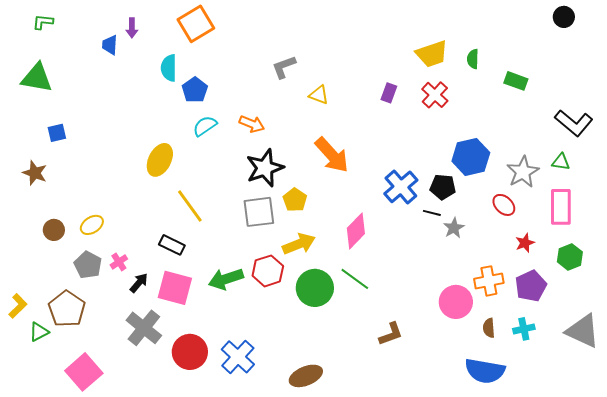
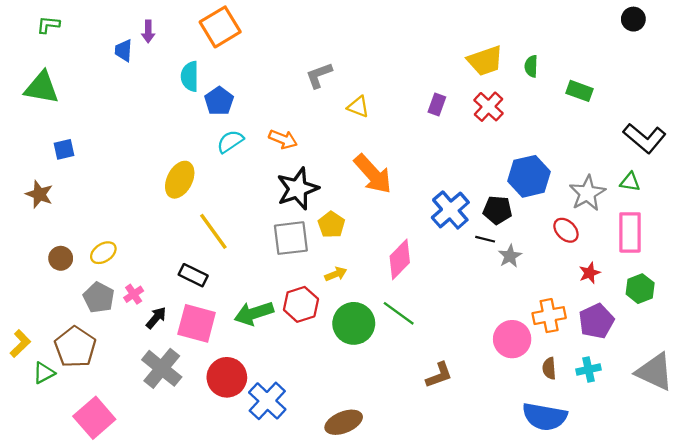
yellow arrow: (299, 244) -> (336, 274), size x0.6
red circle: (190, 352) -> (227, 377), moved

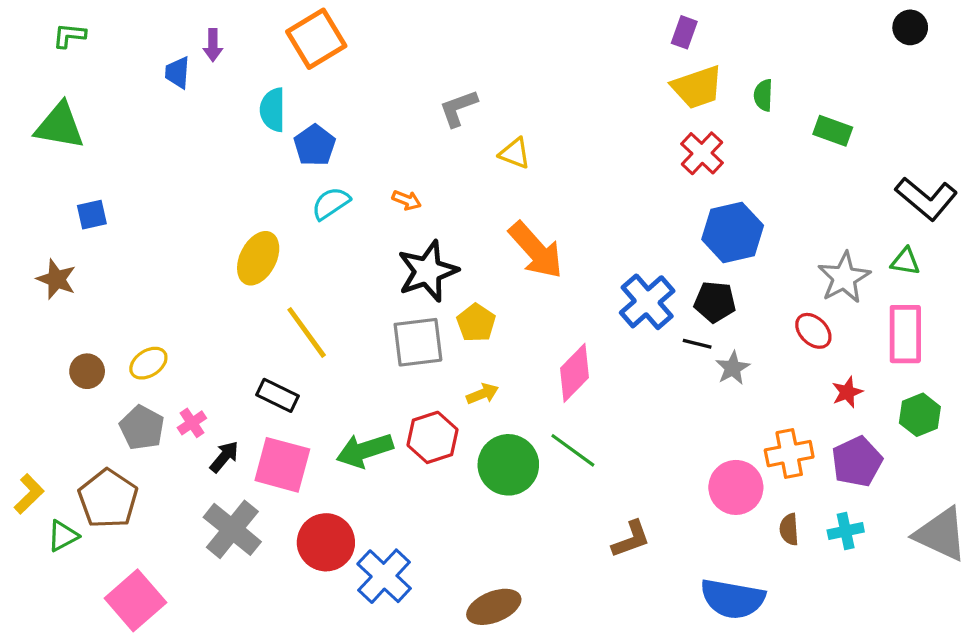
purple rectangle: (437, 104) -> (684, 32), moved
orange arrow: (283, 139) -> (407, 200), size x0.7
blue hexagon: (529, 176) -> (733, 232), moved
blue semicircle: (545, 417) -> (733, 599), moved

